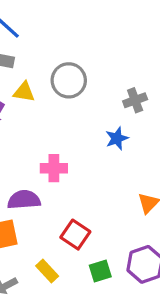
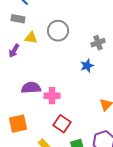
pink cross: (54, 168) -> (52, 96), moved
purple semicircle: (24, 200) -> (31, 88), moved

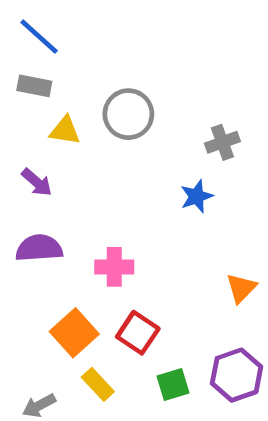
purple arrow: (14, 51) -> (37, 182), moved, turned -80
purple semicircle: (31, 88) -> (39, 248), moved
orange square: (18, 124) -> (74, 333), moved, turned -30

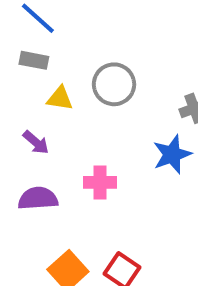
blue star: (197, 196) -> (172, 154), size x1.4
pink cross: (114, 267) -> (100, 182), moved

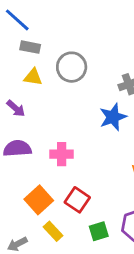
gray rectangle: (34, 60) -> (30, 47), moved
pink cross: (100, 182) -> (62, 154), moved

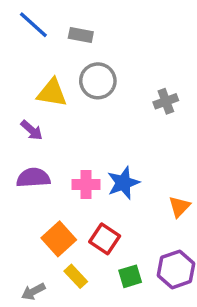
gray rectangle: (30, 47) -> (81, 35), moved
yellow triangle: (33, 77) -> (52, 93), size x1.4
blue star: (113, 117) -> (123, 183), moved

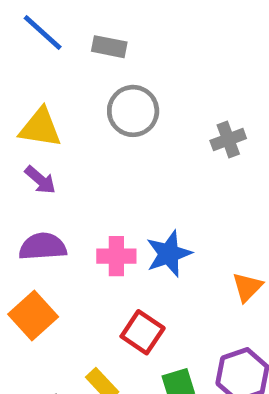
yellow triangle: (52, 93) -> (40, 128), moved
orange square: (59, 239) -> (33, 316), moved

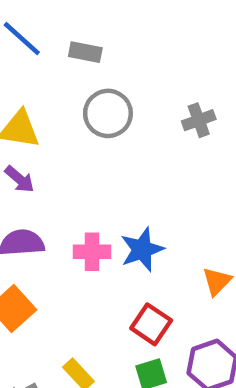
gray cross: (228, 140) -> (199, 120), moved
red square: (143, 332) -> (151, 324), moved

